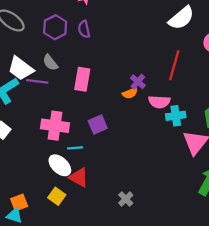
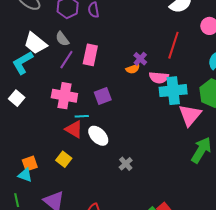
purple line: (37, 81) -> (66, 60), moved, turned -66
cyan cross: (176, 116) -> (173, 91), size x1.5
white ellipse: (60, 165) -> (98, 136), moved
red triangle: (79, 177) -> (74, 129), moved

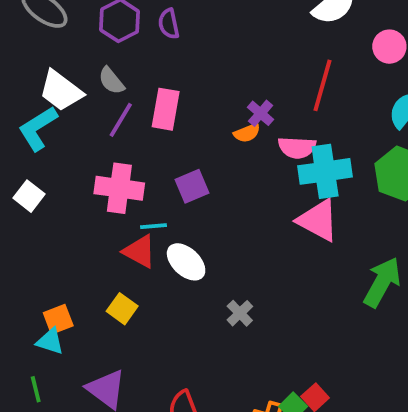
pink triangle: (190, 115) -> (318, 220), moved, turned -40

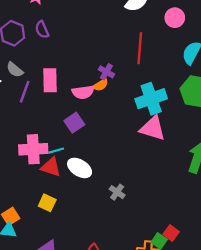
pink semicircle: (297, 148) -> (83, 92), moved
pink cross: (119, 188) -> (33, 149), moved

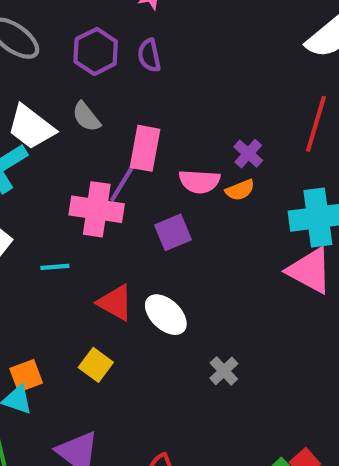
orange semicircle: (101, 85) -> (240, 190), moved
purple line: (25, 92) -> (122, 183), moved
pink cross: (33, 149) -> (97, 209), moved
cyan line: (56, 151) -> (55, 267), moved

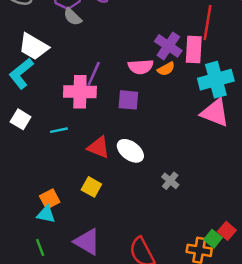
gray semicircle: (86, 117) -> (73, 17), moved
pink rectangle: (145, 148) -> (194, 49), moved
purple cross: (248, 154) -> (168, 46), size x1.5
purple square: (173, 232) -> (128, 100), turned 35

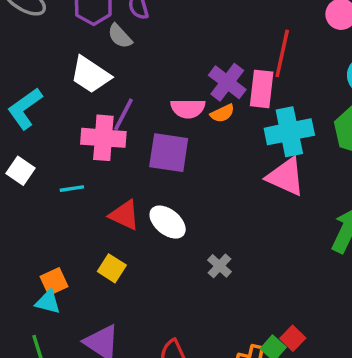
gray semicircle: (73, 17) -> (120, 36), moved
white trapezoid: (34, 47) -> (90, 75), moved
purple square: (128, 100) -> (169, 153), size x1.4

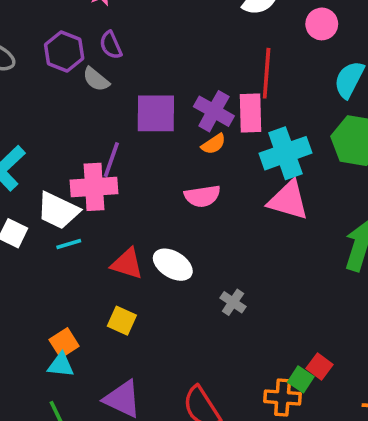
white trapezoid: (90, 75) -> (58, 211), moved
pink semicircle: (188, 108) -> (202, 196), moved
purple square: (169, 153) -> (156, 113), moved

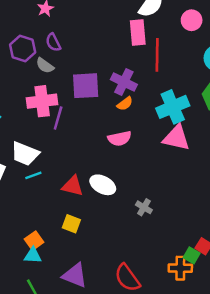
pink rectangle: (251, 113) -> (138, 32), moved
pink cross: (94, 187) -> (42, 101), moved

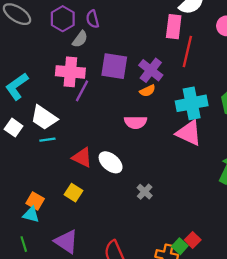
gray semicircle: (45, 66) -> (80, 39), turned -102
orange square: (34, 241) -> (35, 201), turned -36

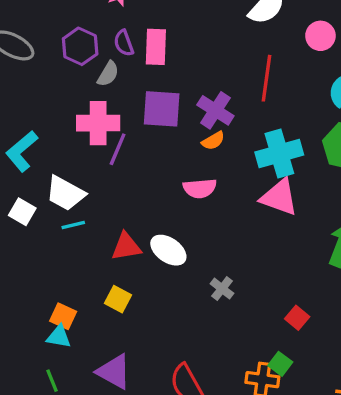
pink rectangle: (174, 27) -> (156, 47), moved
red triangle: (82, 157) -> (126, 247), turned -30
red square: (193, 240) -> (297, 318), moved

